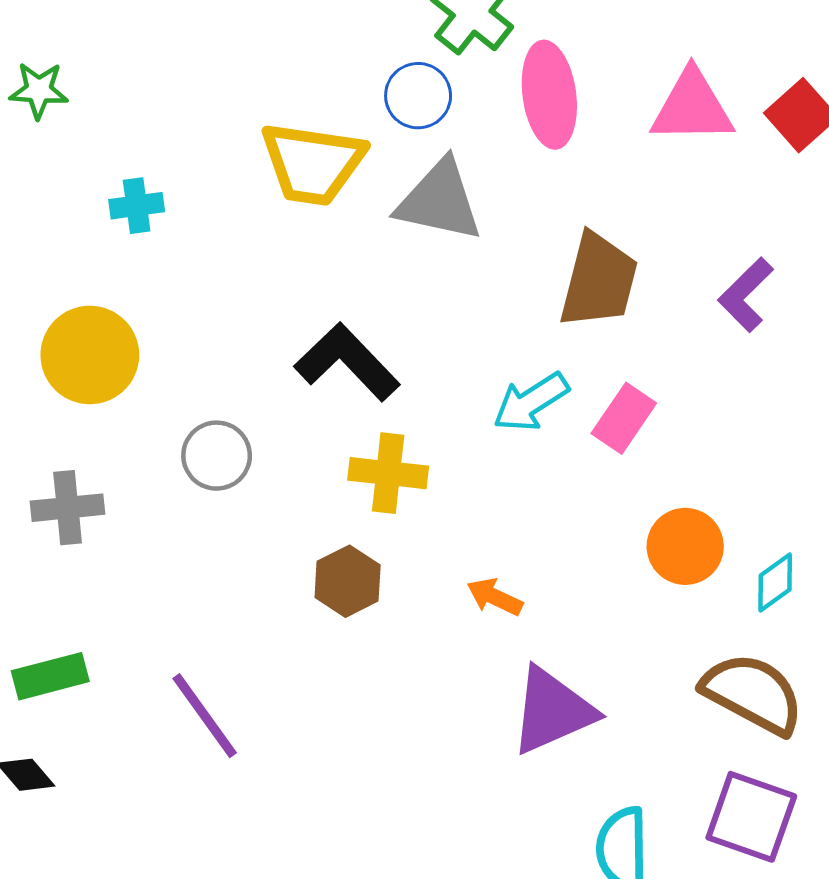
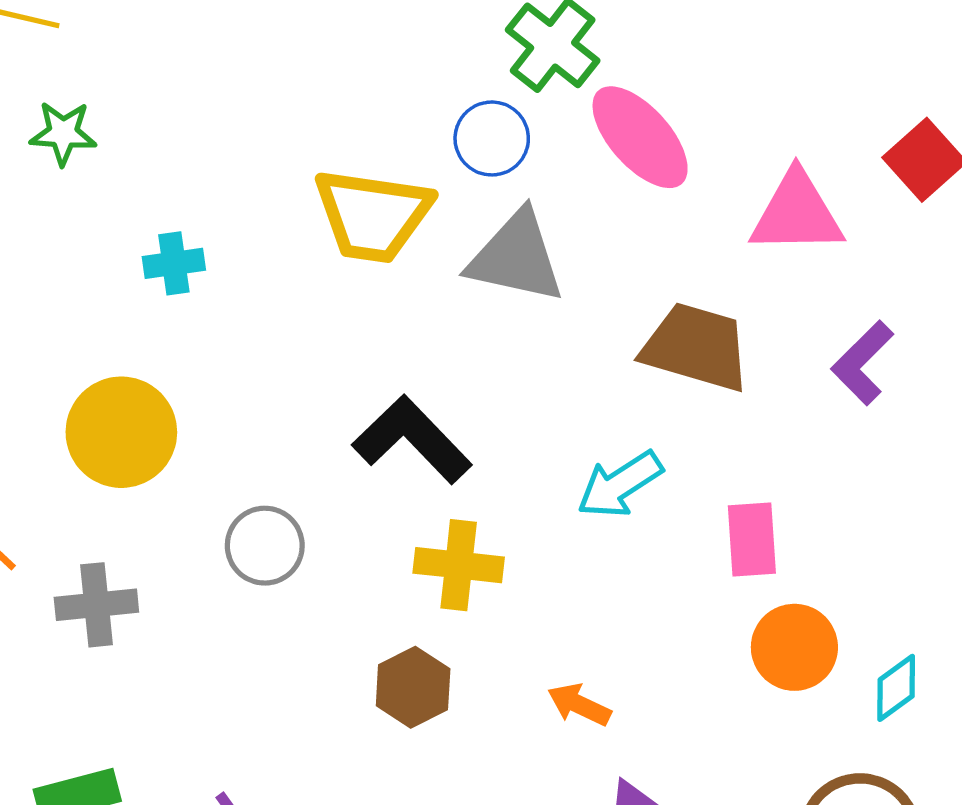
pink ellipse: (549, 95) -> (640, 137), turned -34
pink triangle: (692, 107) -> (797, 213), moved
brown trapezoid: (599, 281) -> (696, 347), turned -88
pink rectangle: (624, 418) -> (752, 540), moved, turned -38

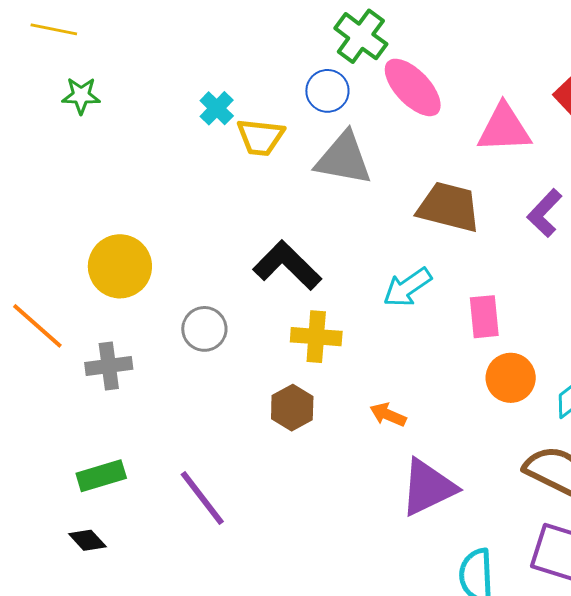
yellow trapezoid: (373, 215) -> (260, 137), size x0.7
cyan cross: (174, 263) -> (217, 108), moved, turned -36

